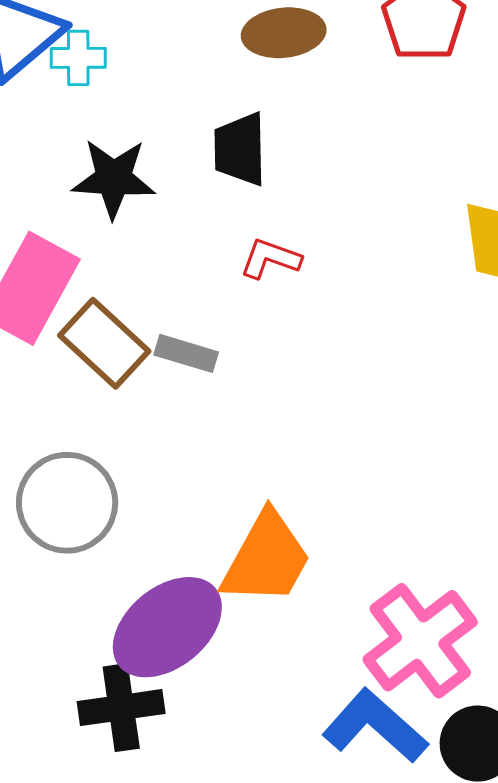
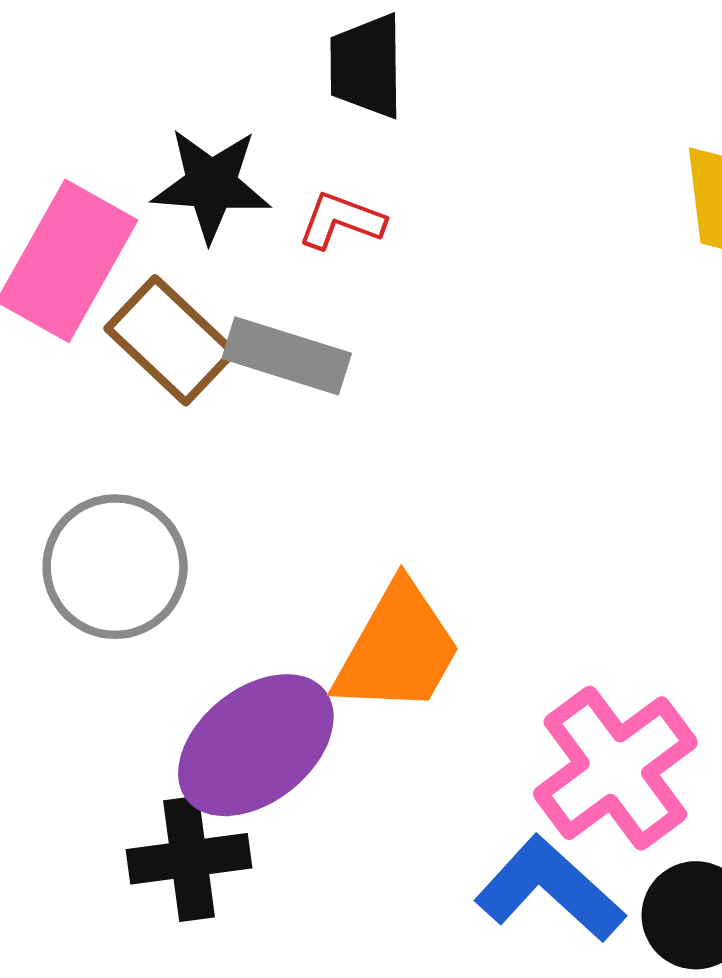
black star: (114, 178) -> (211, 185), moved
red L-shape: (270, 259) -> (341, 221), moved
gray rectangle: (186, 353) -> (287, 356), size x1.4

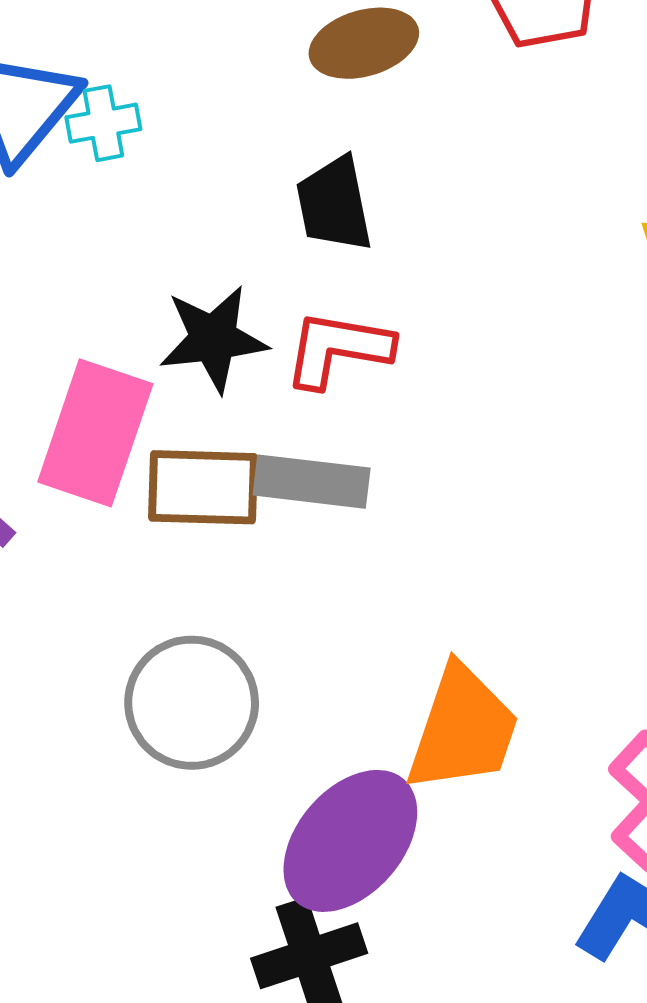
red L-shape: (341, 221) -> (338, 349), size x1.4
brown rectangle: (170, 340) -> (203, 487), turned -31

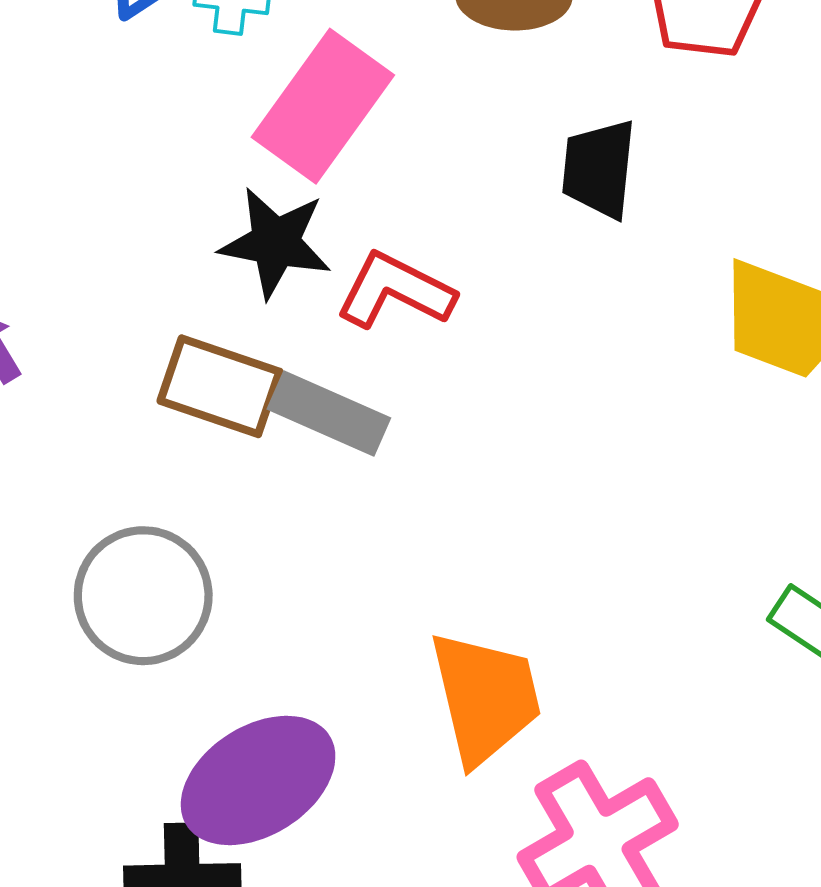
black trapezoid: (334, 204) -> (599, 169), moved
pink rectangle: (95, 433) -> (323, 106), moved
orange trapezoid: (463, 729) -> (485, 698), moved, turned -49

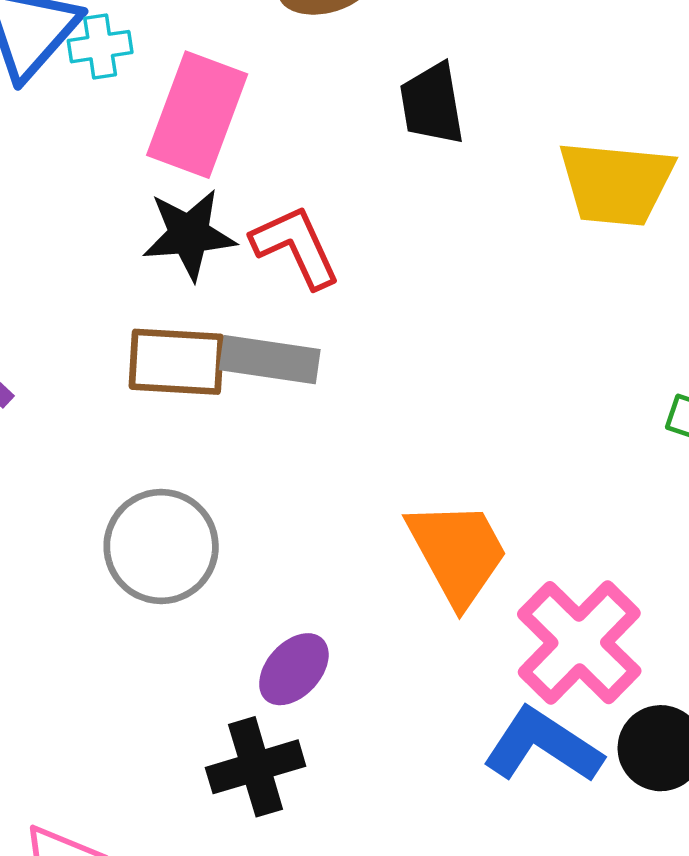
red L-shape: (395, 291) -> (296, 247), turned 54
purple ellipse: (258, 780) -> (294, 669), size x0.6

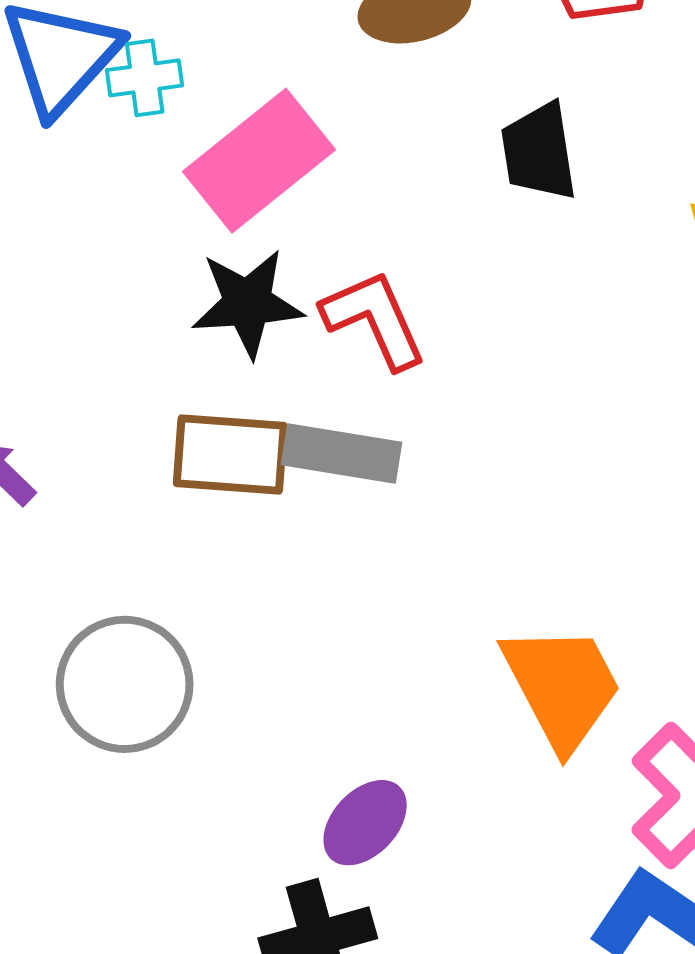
pink rectangle: (197, 115) -> (259, 161), turned 30
gray circle: (161, 546) -> (125, 684), moved

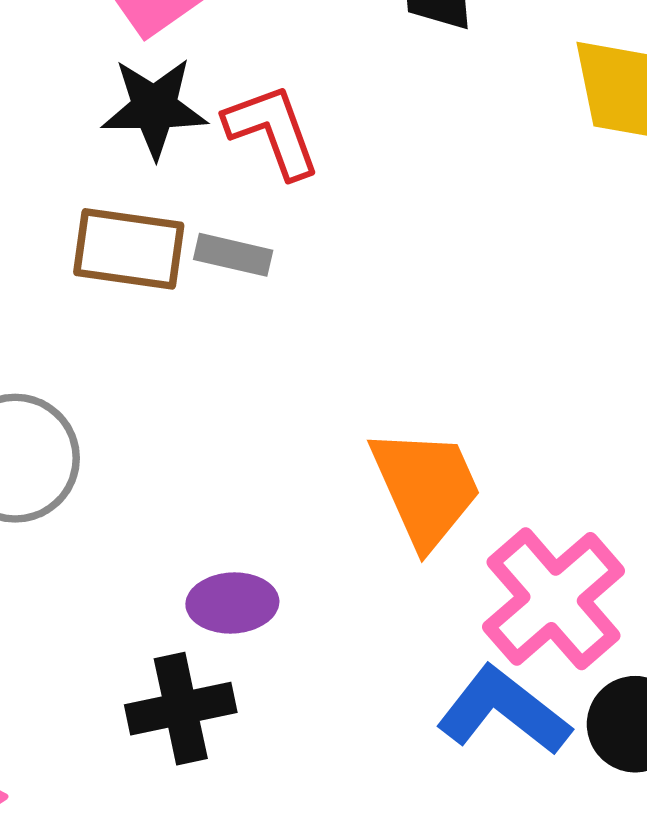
gray rectangle: (341, 454) -> (233, 255), size x0.7
purple ellipse: (365, 823) -> (232, 603), turned 40

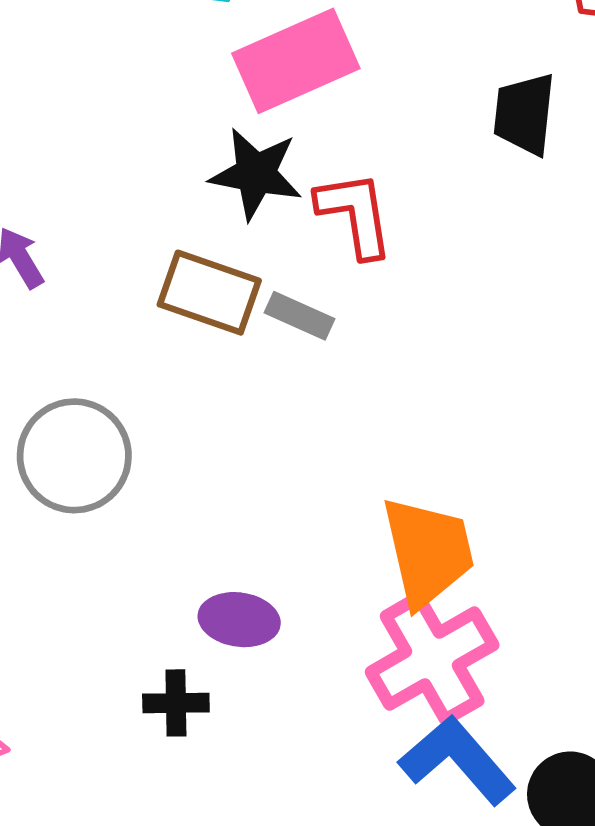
pink cross: (554, 599) -> (432, 658), moved
black cross: (181, 709) -> (176, 703), size x0.7

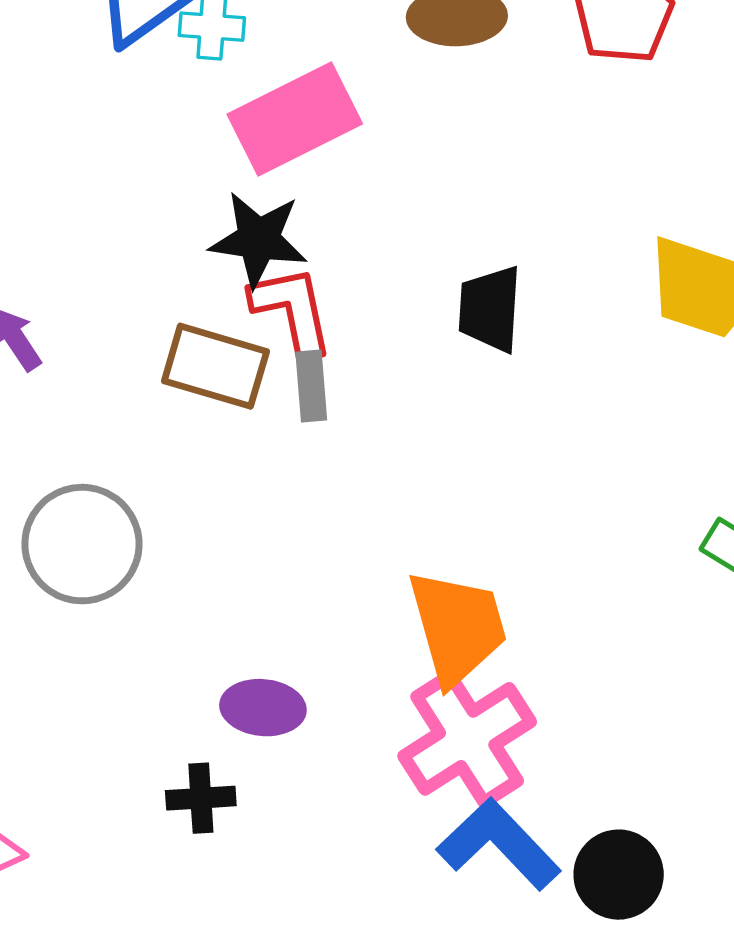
black trapezoid: (524, 114) -> (490, 309), moved
red L-shape: (355, 214) -> (292, 310), moved
gray rectangle: (299, 316) -> (311, 386), turned 64

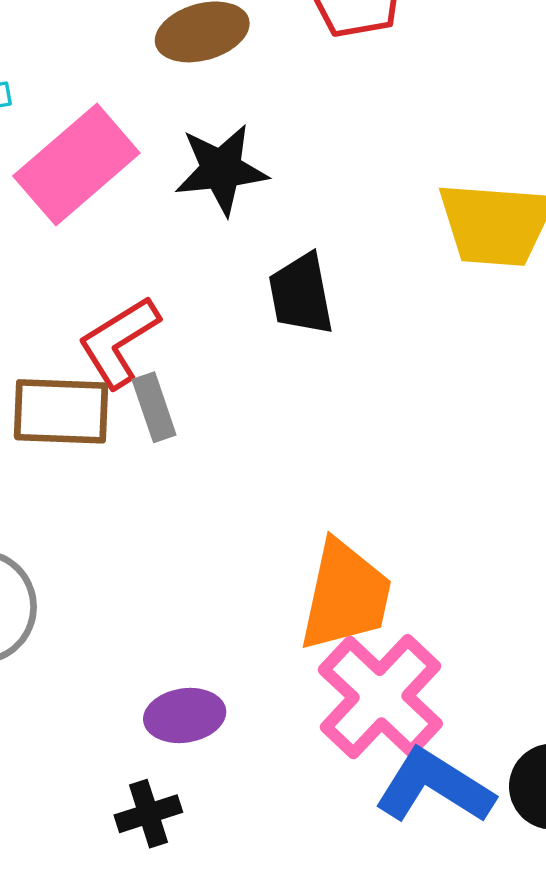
black star: (258, 239) -> (221, 170), moved
red L-shape: (292, 310) -> (119, 342), turned -96
orange trapezoid: (457, 627) -> (345, 596), turned 42

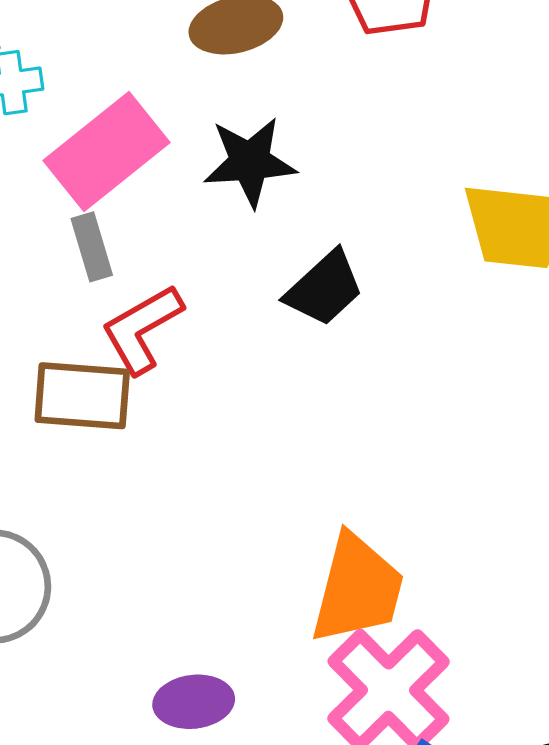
black trapezoid: (301, 294) -> (324, 288), turned -124
gray rectangle: (154, 407) -> (92, 247), moved

